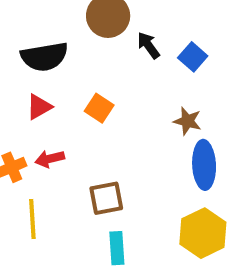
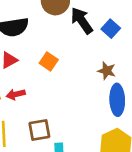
black arrow: (148, 45) -> (82, 21), size x1.5
brown square: (106, 198) -> (39, 130), moved

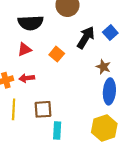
black arrow: (82, 21) -> (86, 38), moved, turned 60

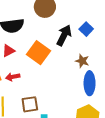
orange square: (57, 54) -> (38, 53), size x1.6

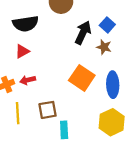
orange square: (38, 53) -> (82, 78), moved
brown star: (82, 61) -> (104, 47), moved

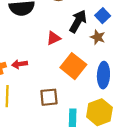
red triangle: (22, 51) -> (54, 38), moved
brown square: (47, 110) -> (49, 97), moved
cyan rectangle: (64, 130) -> (73, 118), moved

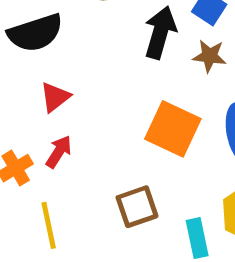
red triangle: (54, 38) -> (55, 97), moved
red arrow: (20, 64) -> (59, 152), turned 144

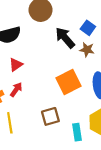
black arrow: (160, 32) -> (65, 38), turned -60
orange square: (173, 129) -> (69, 82), turned 35

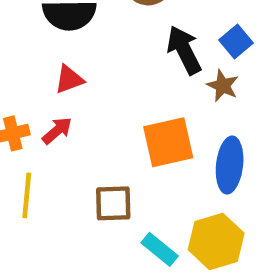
cyan rectangle: (77, 132) -> (160, 249), turned -56

